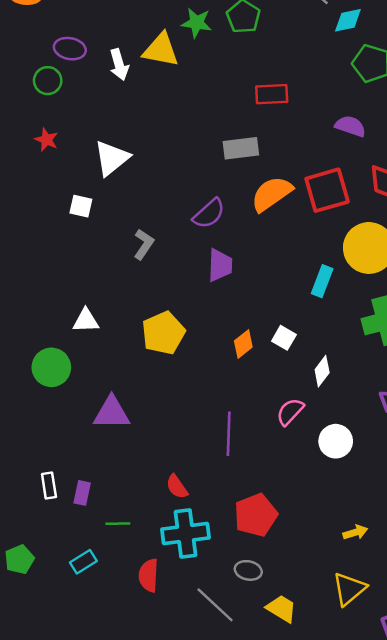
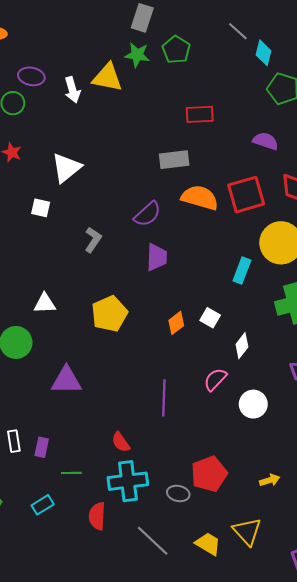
cyan diamond: (348, 20) -> (264, 53), turned -65
orange semicircle: (272, 194) -> (200, 198), turned 51
red pentagon: (256, 515) -> (209, 474), moved
gray ellipse: (248, 570) -> (178, 493), moved
yellow triangle: (349, 589) -> (247, 531), moved, turned -32

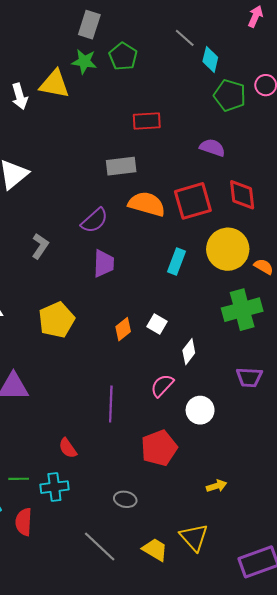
cyan rectangle: (242, 271) -> (176, 261), moved
red pentagon: (209, 474) -> (159, 448), moved
cyan cross: (128, 481) -> (54, 487), moved, size x0.7
red semicircle: (97, 516) -> (24, 522), moved

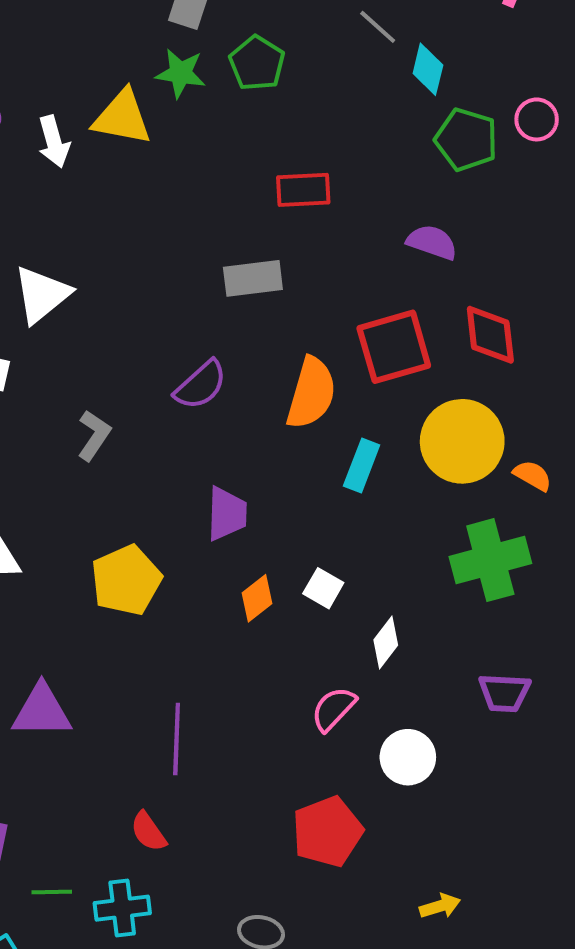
orange semicircle: (147, 204) -> (311, 393), moved, turned 90
purple trapezoid: (104, 264) -> (227, 514), moved
purple line: (111, 404) -> (177, 739), moved

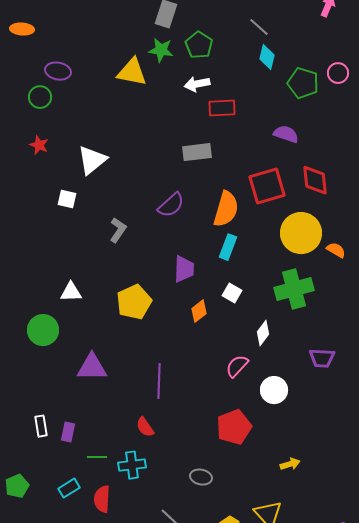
cyan diamond: (428, 69) -> (267, 57), moved
white arrow: (54, 142) -> (197, 84), moved, turned 95
cyan rectangle: (362, 465) -> (228, 247), moved
green cross: (490, 560) -> (294, 289), moved
white square: (323, 588) -> (232, 293), moved

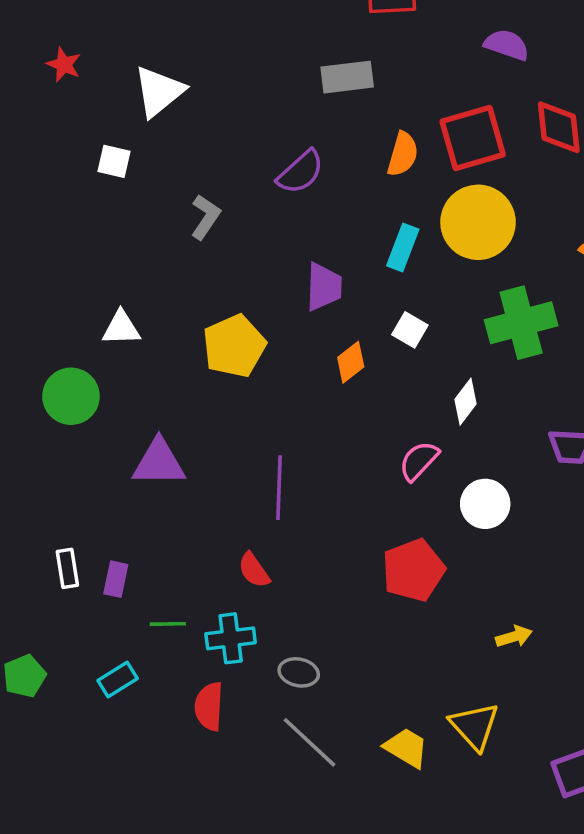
orange semicircle: (226, 209) -> (403, 154), moved, size x0.7
yellow circle: (301, 233) -> (478, 222), moved
gray ellipse: (201, 477) -> (299, 672), moved
red semicircle: (102, 499) -> (209, 706), moved

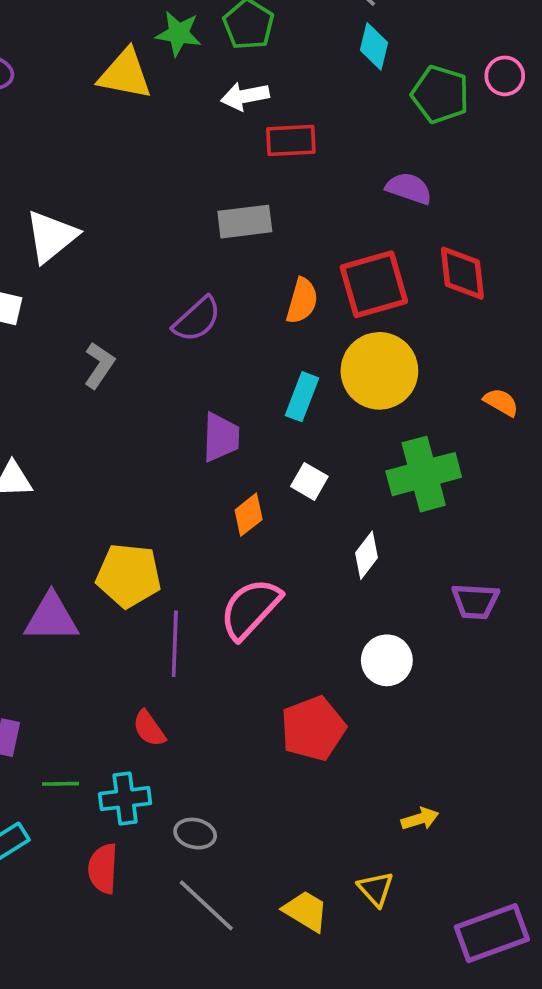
yellow pentagon: (234, 346) -> (129, 575), moved, turned 30
pink semicircle: (419, 461) -> (250, 609), moved, size x1.5
yellow arrow: (514, 637) -> (420, 819), moved
yellow triangle: (474, 726) -> (376, 889), size x0.7

